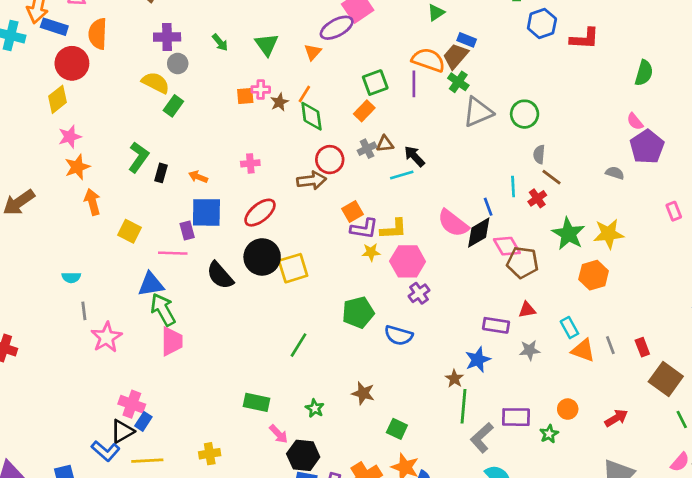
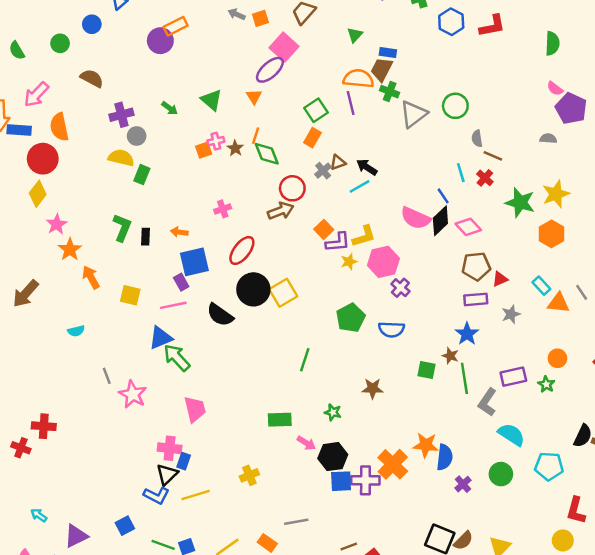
brown pentagon: (523, 262) -> (476, 266), moved
cyan semicircle: (71, 277) -> (76, 331), moved
pink trapezoid: (172, 341) -> (195, 409), moved
green square: (397, 429) -> (426, 370), moved

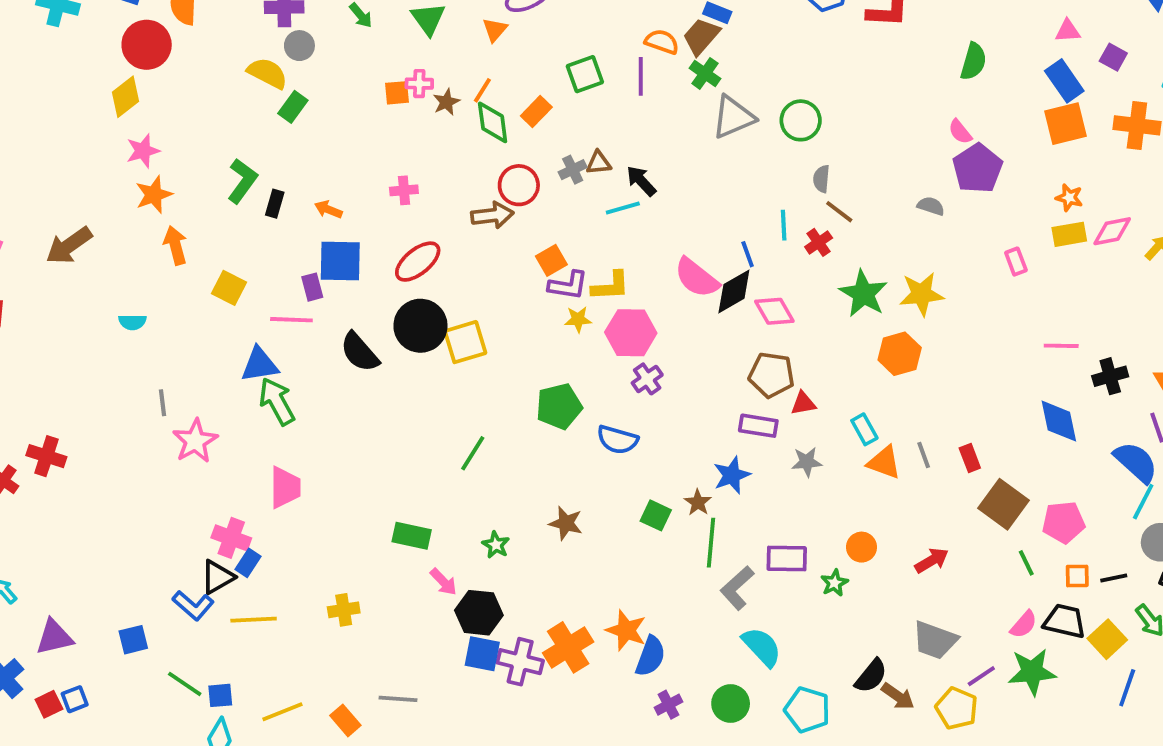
orange semicircle: (358, 79) -> (662, 42), size x0.7
orange rectangle: (312, 138) -> (536, 112), moved

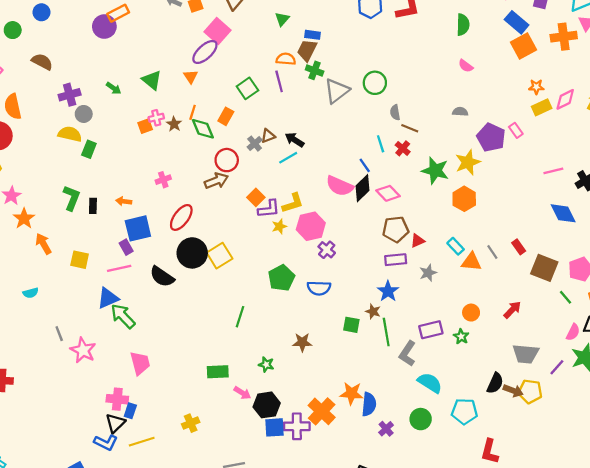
purple pentagon: (977, 168) -> (491, 137), moved
yellow pentagon: (957, 708) -> (530, 391), moved

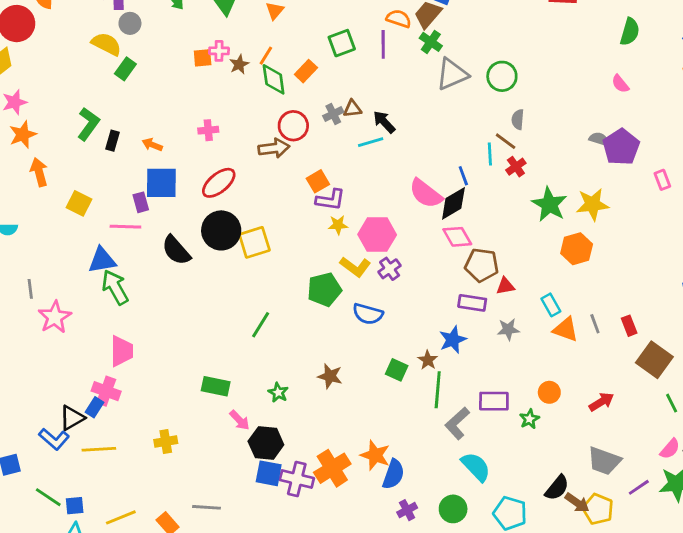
brown line: (410, 128) -> (506, 141), moved
purple pentagon: (491, 137) -> (621, 147), moved
pink diamond: (388, 193) -> (457, 237), moved
yellow L-shape: (293, 203) -> (355, 267), moved, turned 40
pink cross: (117, 399) -> (106, 391), moved

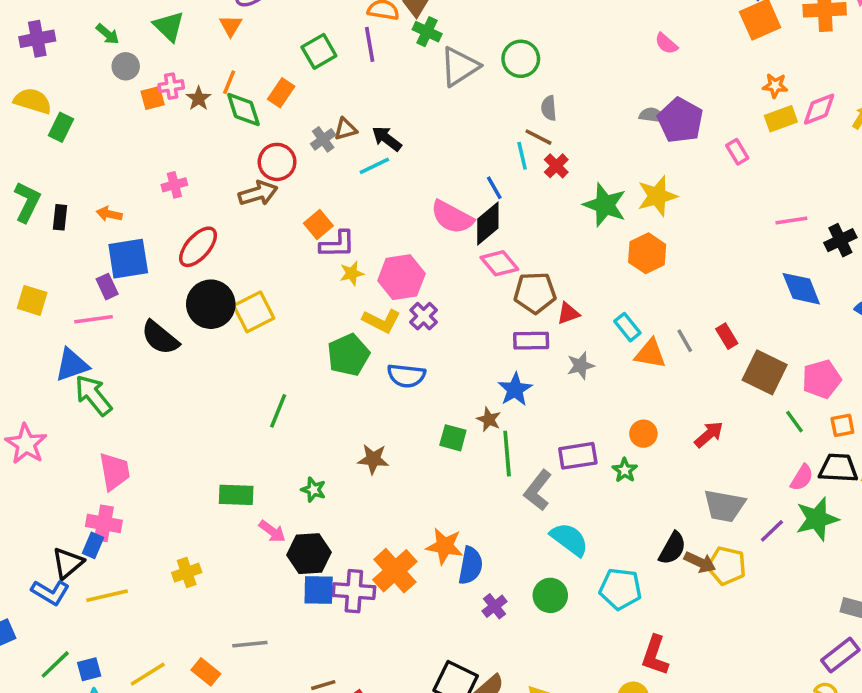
gray circle: (130, 23) -> (126, 66), moved
green line: (48, 497) -> (55, 664), turned -68

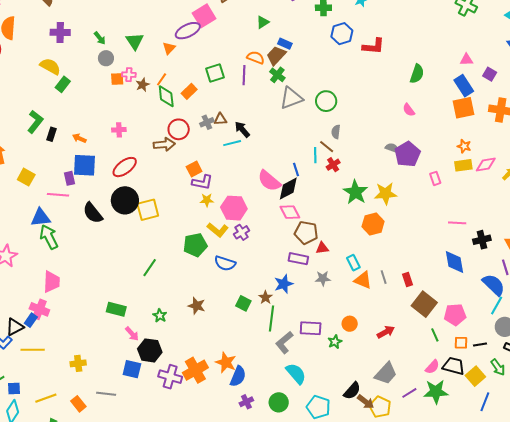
gray trapezoid: (724, 506) -> (386, 373), turned -70
yellow cross: (187, 573) -> (78, 363), moved
blue square: (319, 590) -> (132, 369), moved

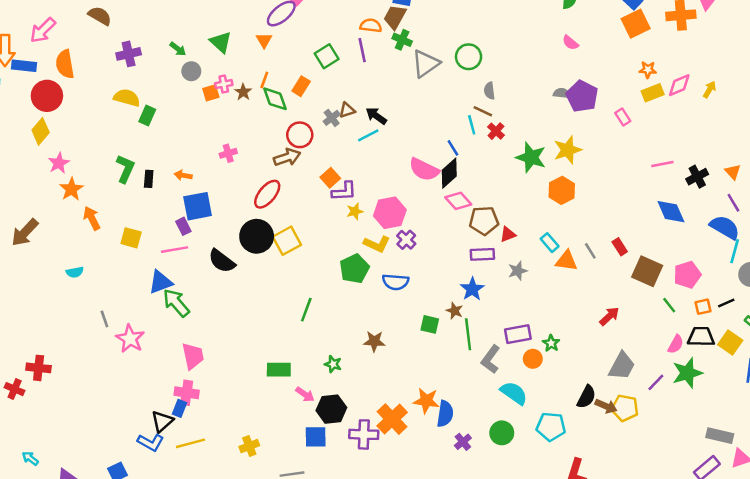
red ellipse: (125, 167) -> (267, 194), moved
orange circle: (350, 324) -> (533, 359), moved

